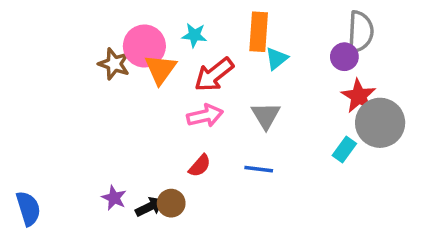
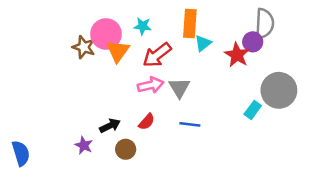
red star: (359, 96) -> (237, 55), moved
gray triangle: (266, 116) -> (179, 88), moved
black arrow: (150, 207) -> (110, 126), moved

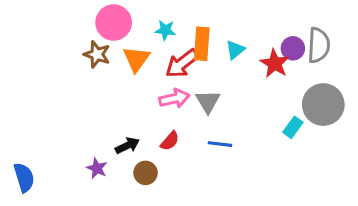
orange rectangle: (190, 24) -> (202, 44), moved
gray semicircle: (264, 24) -> (319, 45), moved
pink circle: (106, 34) -> (114, 22), moved

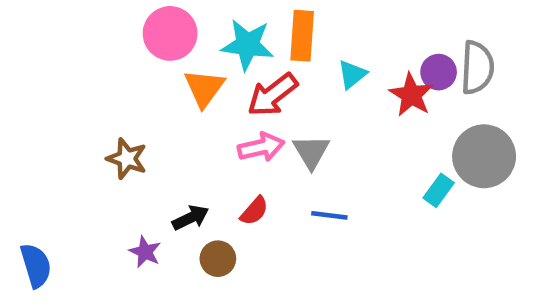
cyan star: (165, 30) -> (247, 45), size x1.6
orange rectangle: (202, 44) -> (302, 36), moved
brown star: (97, 54) -> (127, 159), moved

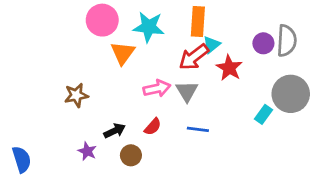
orange rectangle: (302, 36) -> (198, 21), moved
red arrow: (272, 95) -> (194, 57), moved
red star: (411, 95) -> (229, 68), moved
brown star: (127, 159) -> (76, 95), turned -30

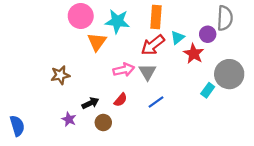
gray semicircle: (287, 41) -> (225, 18), moved
cyan triangle: (211, 45) -> (178, 37), moved
red star: (229, 68) -> (194, 54), moved
blue line: (198, 129) -> (156, 102), turned -42

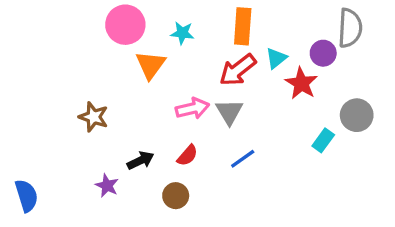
cyan star: (117, 21) -> (182, 33), size x0.6
gray circle: (229, 74) -> (357, 115), size x0.7
brown star: (60, 75) -> (94, 117), turned 30
brown circle: (103, 122) -> (176, 196), moved

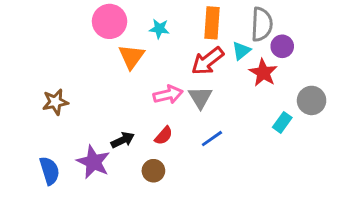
gray semicircle: (350, 28) -> (262, 24), moved
brown star: (94, 117) -> (55, 102), moved, turned -30
purple star: (107, 186) -> (93, 162), size x1.6
blue semicircle: (26, 196) -> (49, 171), moved

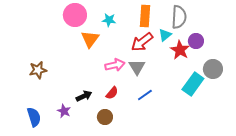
purple circle: (282, 46) -> (196, 41), moved
cyan rectangle: (282, 122) -> (193, 84), size x1.6
purple star: (93, 162) -> (64, 111), size x0.6

